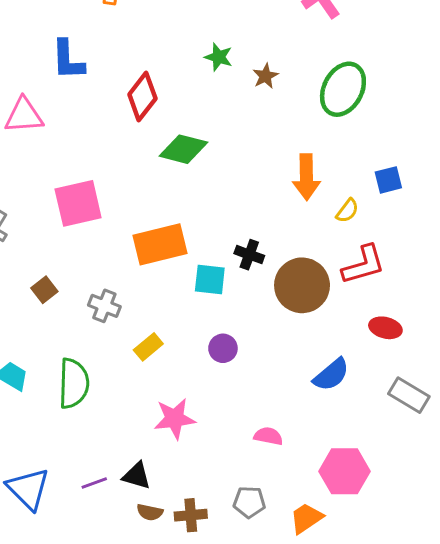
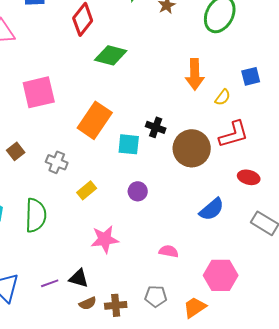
orange rectangle: (160, 244) -> (95, 120), turned -42
brown semicircle: (150, 512) -> (88, 303), turned -36

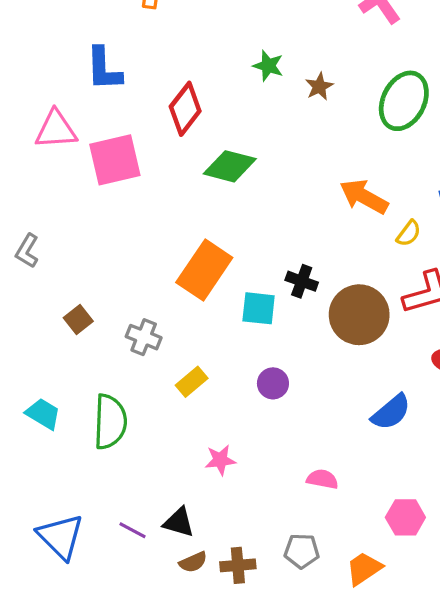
orange arrow: (195, 74) -> (364, 197), turned 120
pink square: (39, 92) -> (115, 160), moved
pink star: (105, 239) -> (220, 460), size x0.7
pink hexagon: (221, 275) -> (405, 517), size x0.7
purple line: (50, 283) -> (132, 530), turned 48

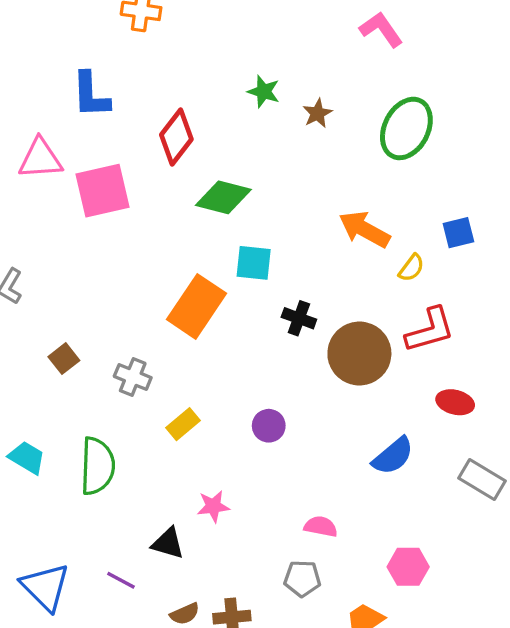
cyan square: (259, 308) -> (254, 263), moved
black triangle: (179, 522) -> (168, 543), moved
gray pentagon: (302, 551) -> (302, 579), moved

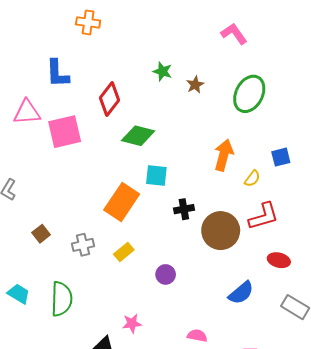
orange arrow: (364, 229) -> (224, 155), turned 76
black cross: (299, 318) -> (184, 209), turned -30
gray cross: (133, 377) -> (83, 245), turned -35
yellow rectangle: (183, 424) -> (124, 252), moved

